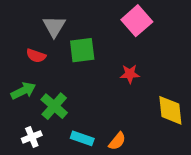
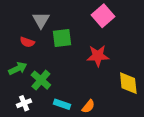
red star: (130, 74) -> (98, 56), size x1.5

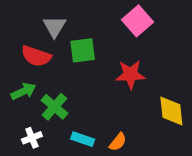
red semicircle: (27, 42) -> (36, 56), size x1.5

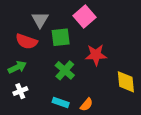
pink square: (138, 21) -> (84, 17), moved
green cross: (54, 107) -> (65, 70), moved
white cross: (32, 138) -> (20, 91), moved

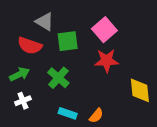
pink square: (84, 17) -> (104, 30), moved
gray triangle: (40, 20) -> (45, 22), turned -30
green cross: (65, 70) -> (58, 78), moved

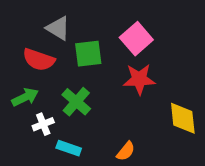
white cross: (23, 101) -> (43, 124), moved
cyan rectangle: (68, 113) -> (69, 148), moved

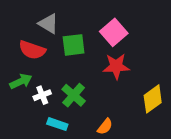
green cross: (76, 102) -> (74, 95), moved
yellow diamond: (183, 118) -> (153, 99), turned 60
white cross: (43, 124) -> (42, 95), moved

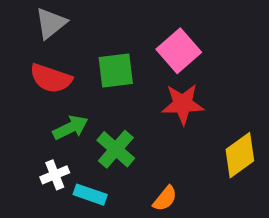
gray triangle: (48, 24) -> (51, 23), moved, turned 50
green arrow: (21, 81) -> (70, 128), moved
white cross: (42, 95) -> (55, 175), moved

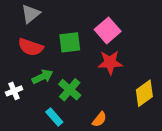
white cross: (55, 175) -> (14, 91), moved
cyan rectangle: (90, 195) -> (54, 117), turned 30

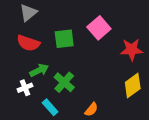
red star: (110, 62) -> (132, 50), moved
white cross: (14, 91) -> (25, 88), moved

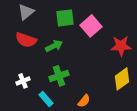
green square: (64, 39) -> (65, 18), moved
green arrow: (39, 70) -> (54, 46), moved
green cross: (64, 82) -> (59, 76), turned 30

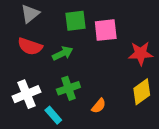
pink square: (91, 26) -> (106, 30), turned 35
white cross: (23, 81) -> (27, 94), size x1.6
orange semicircle: (84, 101) -> (99, 106), moved

